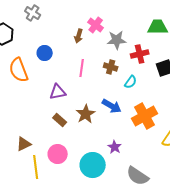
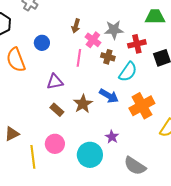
pink cross: (96, 25) -> (93, 40), moved
cyan semicircle: (131, 82) -> (128, 72), size x1.5
brown triangle: (24, 144) -> (12, 134), moved

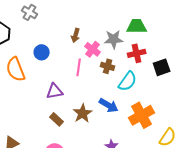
green trapezoid: (155, 17) -> (137, 26), moved

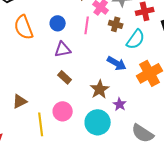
blue circle: (42, 52) -> (58, 23), moved
brown star: (83, 113) -> (100, 89), moved

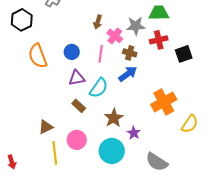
cyan semicircle: (136, 39) -> (99, 88), moved
blue arrow: (117, 63) -> (128, 74), moved, turned -66
brown triangle: (20, 101) -> (46, 127), moved

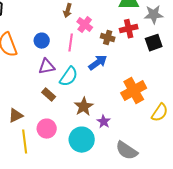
gray star: (136, 26) -> (154, 15), moved
brown cross: (130, 53) -> (108, 38), moved

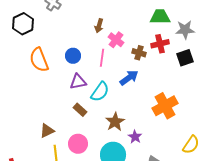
yellow semicircle: (160, 113) -> (191, 145), moved

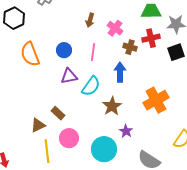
pink cross: (116, 40) -> (115, 28), moved
blue arrow: (129, 78) -> (120, 72), turned -54
brown rectangle: (80, 110) -> (58, 113), moved
brown star: (115, 122) -> (112, 106), moved

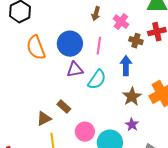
blue circle: (64, 50) -> (70, 44), size x1.6
brown star: (112, 106) -> (132, 97), moved
pink circle: (69, 138) -> (85, 132), moved

